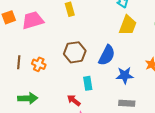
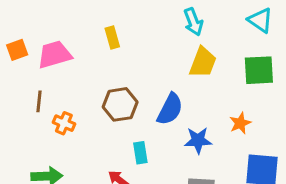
brown line: (19, 62) -> (39, 101), moved

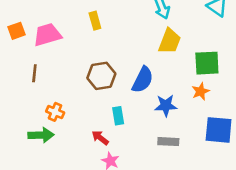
green square: (259, 70) -> (207, 63), moved
orange cross: (64, 123) -> (55, 112), moved

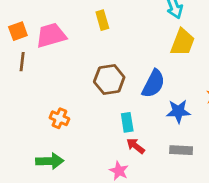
brown line: (34, 73) -> (22, 62), moved
green arrow: (41, 135) -> (50, 161), moved
red arrow: (100, 138) -> (135, 146), moved

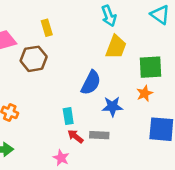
brown hexagon: (109, 80) -> (34, 59), moved
gray rectangle: (181, 150) -> (99, 135), moved

